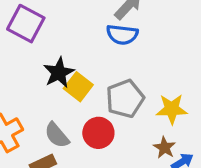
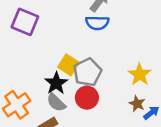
black star: (59, 73) -> (56, 83), moved
gray pentagon: (125, 99) -> (87, 72), moved
yellow star: (172, 109) -> (140, 74), turned -30

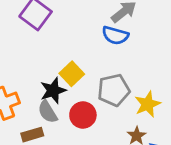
gray pentagon: (87, 72) -> (114, 90), moved

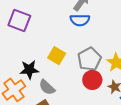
black star: (53, 91) -> (29, 70), moved, turned 30
red circle: (83, 115) -> (92, 80), moved

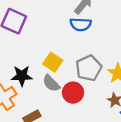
red circle: (92, 80) -> (73, 93), moved
gray semicircle: (47, 87) -> (51, 83), moved

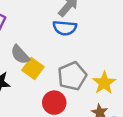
gray semicircle: (51, 83) -> (20, 55), moved

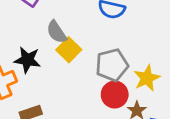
red circle: (54, 103) -> (115, 95), moved

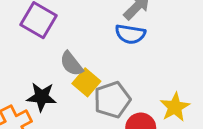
gray pentagon: (112, 65) -> (112, 100), moved

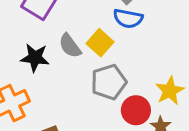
yellow square: (86, 82) -> (100, 43), moved
black star: (42, 97) -> (35, 58), moved

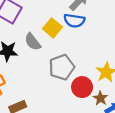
yellow square: (100, 43) -> (52, 28), moved

